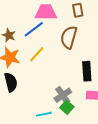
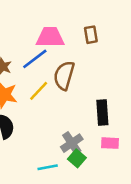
brown semicircle: (69, 37) -> (64, 75), moved

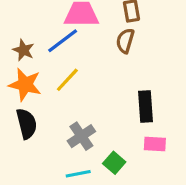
brown semicircle: (64, 75) -> (125, 41), moved, size x0.7
gray cross: (72, 143) -> (81, 136), moved

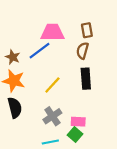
yellow line: (67, 80) -> (52, 85), moved
black rectangle: (146, 106) -> (86, 79), moved
pink rectangle: (155, 144) -> (78, 122), moved

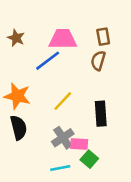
brown star: (13, 57) -> (16, 38), moved
black rectangle: (86, 79) -> (101, 114), moved
pink rectangle: (78, 122) -> (79, 144), moved

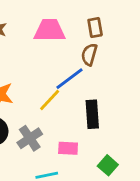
blue line: (48, 61) -> (69, 79), moved
gray cross: (63, 138) -> (30, 138), moved
green square: (89, 159) -> (108, 165), moved

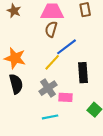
brown semicircle: (89, 55) -> (51, 29), moved
gray cross: (30, 138) -> (48, 88), moved

